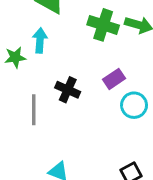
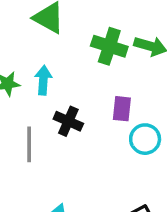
cyan arrow: (40, 40) -> (43, 80), moved
purple rectangle: (114, 79) -> (122, 109), turned -50

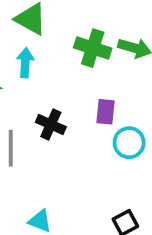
cyan arrow: (43, 80) -> (25, 63), moved

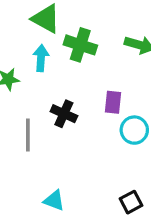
green cross: (93, 48) -> (80, 45), moved

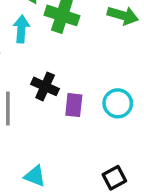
purple rectangle: (113, 102) -> (74, 105), moved

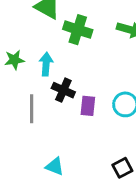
cyan arrow: (21, 29) -> (46, 64), moved

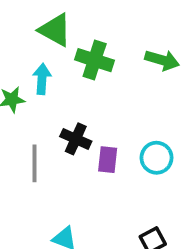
cyan arrow: (46, 64) -> (42, 79), moved

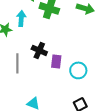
cyan circle: (157, 158) -> (78, 70), moved

